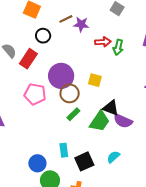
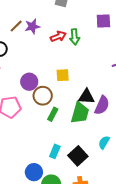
purple circle: (61, 76) -> (29, 82), size x0.7
purple semicircle: (123, 121) -> (102, 105), turned -72
cyan rectangle: (64, 150) -> (55, 151), turned 48

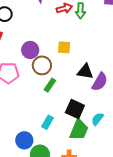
green trapezoid: (80, 113) -> (79, 130), moved
black square: (78, 156) -> (75, 109), moved, turned -30

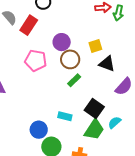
yellow square: (64, 47) -> (95, 46), turned -32
black triangle: (85, 71) -> (107, 64), moved
cyan rectangle: (48, 122) -> (65, 116), turned 64

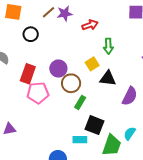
green arrow: (118, 13) -> (108, 46), moved
red rectangle: (29, 25) -> (28, 74), moved
black square: (94, 108) -> (95, 125), moved

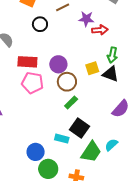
purple star: (65, 14) -> (86, 19), moved
red rectangle: (28, 74) -> (27, 62), turned 60
black triangle: (108, 78) -> (111, 74), moved

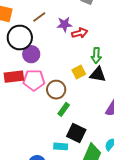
black circle: (40, 24) -> (20, 37), size x1.6
purple circle: (58, 64) -> (31, 54), moved
pink pentagon: (32, 83) -> (34, 80), moved

